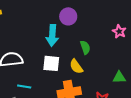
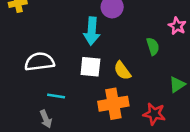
green semicircle: (85, 47) -> (153, 46), moved
green triangle: (119, 77) -> (177, 85), turned -32

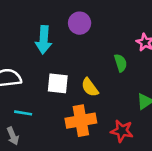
cyan arrow: (92, 31) -> (44, 40), moved

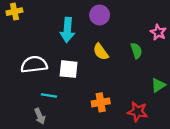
white square: (58, 83) -> (69, 69), moved
yellow semicircle: (90, 87) -> (101, 52), moved
orange cross: (81, 121) -> (101, 102), size x0.7

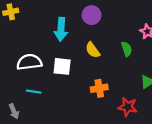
cyan line: (49, 95) -> (34, 92), moved
orange cross: (101, 102) -> (99, 88), moved
gray arrow: (40, 116) -> (14, 111), moved

